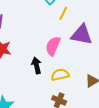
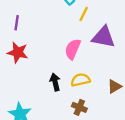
black arrow: (37, 65) -> (55, 82), moved

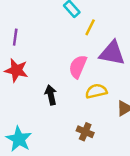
yellow semicircle: (80, 80) -> (96, 91), moved
black arrow: (55, 82) -> (51, 95), moved

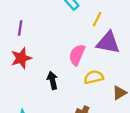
yellow line: (90, 27) -> (97, 19), moved
red star: (16, 70) -> (21, 58), turned -30

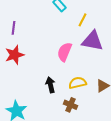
yellow semicircle: (94, 77) -> (78, 83), moved
black arrow: (52, 80) -> (51, 85), moved

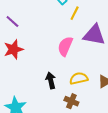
yellow line: (83, 20) -> (75, 13), moved
purple line: (14, 28) -> (12, 21), turned -56

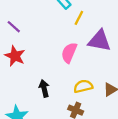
red star: (13, 49) -> (15, 56), turned -30
black arrow: (51, 80) -> (44, 88), moved

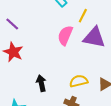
yellow line: (79, 18) -> (83, 16), moved
pink semicircle: (69, 53) -> (65, 35), moved

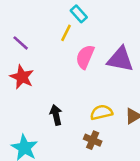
yellow line: (83, 16) -> (66, 33), moved

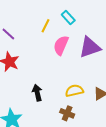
cyan rectangle: (79, 14) -> (68, 17), moved
purple triangle: (120, 59) -> (90, 47), turned -30

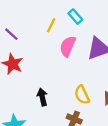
yellow semicircle: (74, 91) -> (82, 95), turned -102

